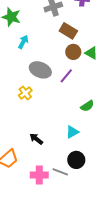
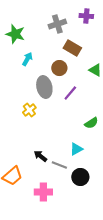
brown circle: (73, 52) -> (59, 68), moved
gray ellipse: (40, 70) -> (44, 87), turned 55
gray line: (60, 172) -> (59, 165), moved

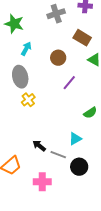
brown rectangle: (72, 48) -> (82, 38), moved
gray ellipse: (44, 87) -> (20, 77), moved

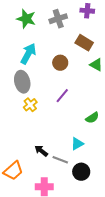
green star: (14, 24) -> (26, 19), moved
cyan arrow: (26, 49) -> (28, 54), size x1.5
purple line: (69, 83) -> (62, 96), moved

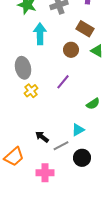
cyan arrow: (28, 54) -> (40, 34), moved, turned -30
brown circle: (60, 63) -> (71, 50), moved
gray line: (60, 160) -> (61, 146), turned -49

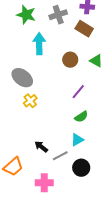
brown rectangle: (85, 29) -> (84, 29), moved
gray ellipse: (23, 68) -> (22, 78), turned -40
purple line: (63, 82) -> (78, 92), moved
green semicircle: (93, 104) -> (81, 117), moved

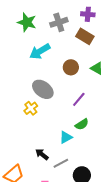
cyan arrow: (39, 44) -> (40, 51), turned -120
gray ellipse: (22, 78) -> (43, 89), moved
cyan triangle: (77, 140) -> (66, 137), moved

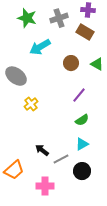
gray ellipse: (43, 89) -> (16, 76), moved
cyan triangle: (66, 137) -> (82, 144), moved

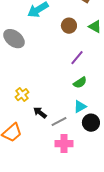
yellow cross: (31, 104) -> (22, 95), moved
black circle: (82, 171) -> (91, 123), moved
pink cross: (45, 186) -> (64, 144), moved

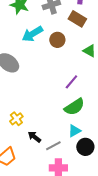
brown circle: (69, 26) -> (57, 40), moved
green semicircle: (80, 83) -> (74, 107), size x1.5

